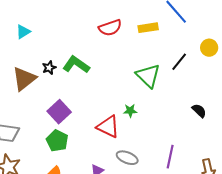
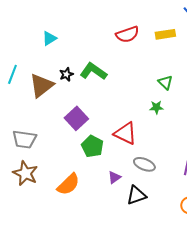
cyan triangle: (23, 32) -> (49, 38), moved
green triangle: (148, 76) -> (165, 82), size x0.6
green star: (130, 111) -> (156, 107), moved
green pentagon: (57, 141) -> (92, 146), moved

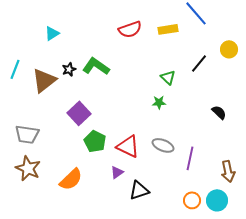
red triangle: (125, 133) -> (128, 146), moved
gray ellipse: (144, 164) -> (163, 145), moved

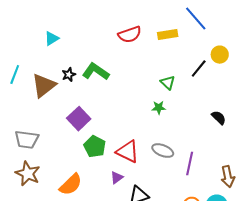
yellow circle: (229, 49) -> (220, 55), moved

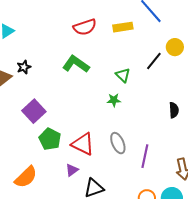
green L-shape: (96, 72) -> (76, 64), moved
black semicircle: (219, 118) -> (174, 110), turned 42
gray ellipse: (163, 151) -> (118, 143), turned 45

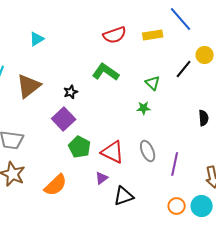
black star: (24, 67) -> (71, 92), moved

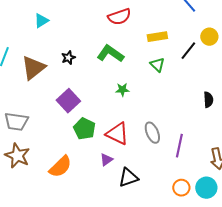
yellow rectangle: (153, 35) -> (157, 37), moved
black star: (71, 92) -> (68, 58), moved
green star: (144, 108) -> (122, 90), moved

